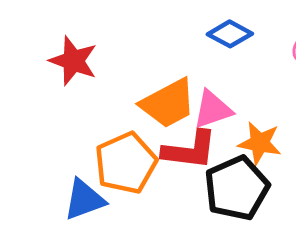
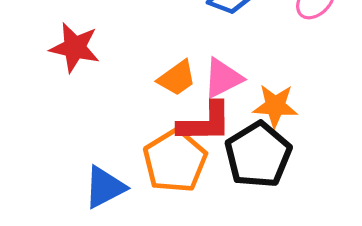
orange trapezoid: (168, 103) -> (177, 78), size x0.7
orange pentagon: (126, 163) -> (175, 161), moved

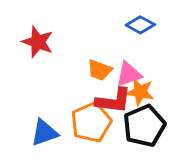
orange trapezoid: (177, 78) -> (100, 70), turned 48
orange star: (275, 106) -> (140, 92), moved

